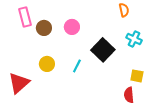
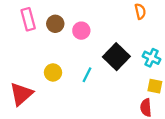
brown circle: (44, 28) -> (55, 24), moved
cyan cross: (134, 39) -> (152, 58), moved

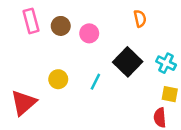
orange semicircle: (140, 11) -> (140, 18), moved

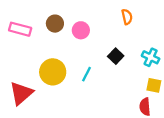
pink rectangle: (31, 21) -> (20, 29), moved, turned -60
black square: (128, 62) -> (116, 56), size x0.6
yellow circle: (58, 79) -> (53, 72), size x1.5

